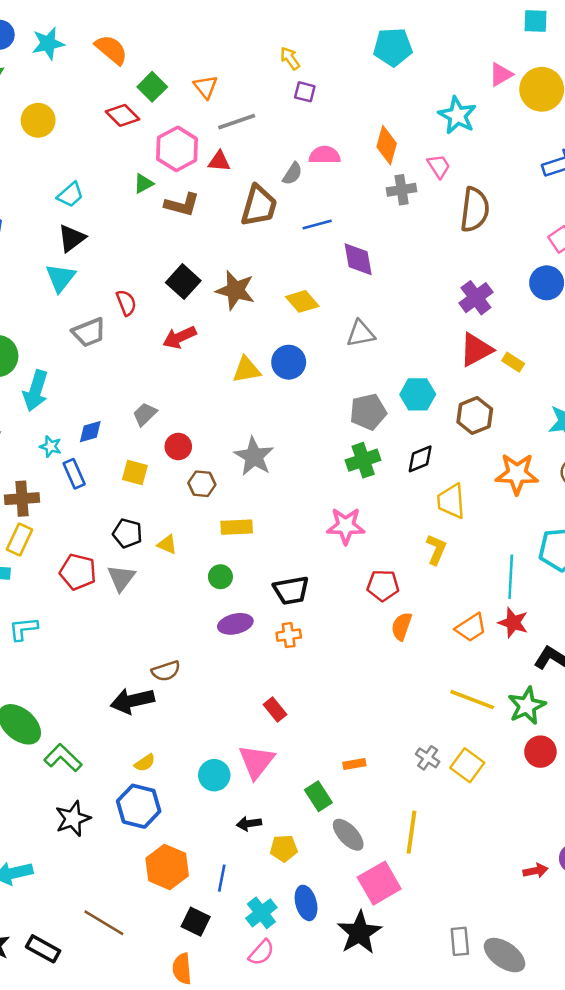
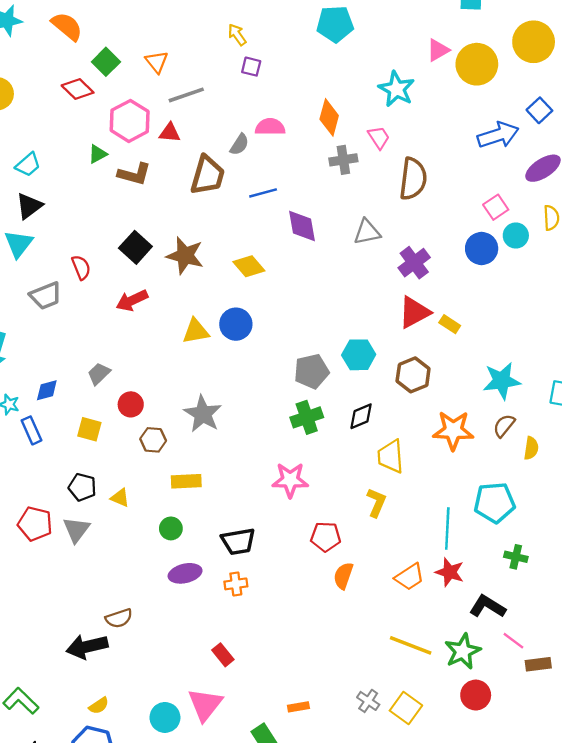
gray triangle: (361, 334) -> (367, 232), moved

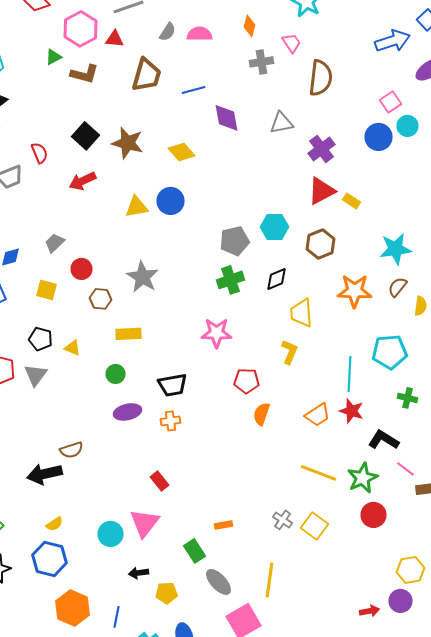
orange diamond: (329, 117) -> (250, 26), size x0.7
gray semicircle: (239, 145) -> (168, 32), moved

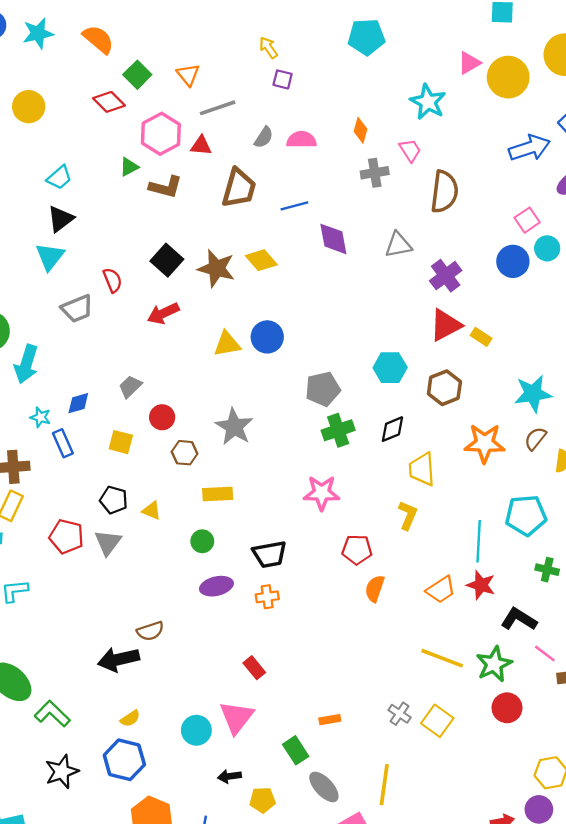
yellow diamond: (182, 152) -> (261, 260), moved
gray pentagon: (234, 241) -> (323, 389), moved

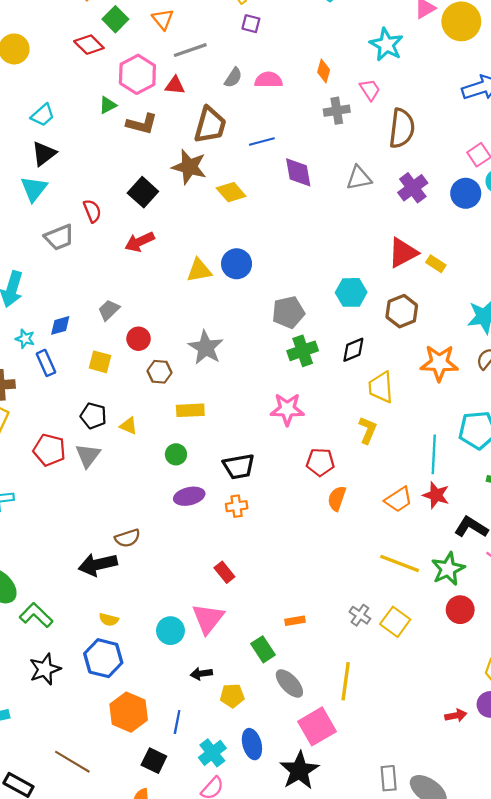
brown star: (216, 268) -> (189, 167), moved
purple cross: (446, 276) -> (413, 188), moved
yellow semicircle: (130, 718) -> (109, 620), turned 48

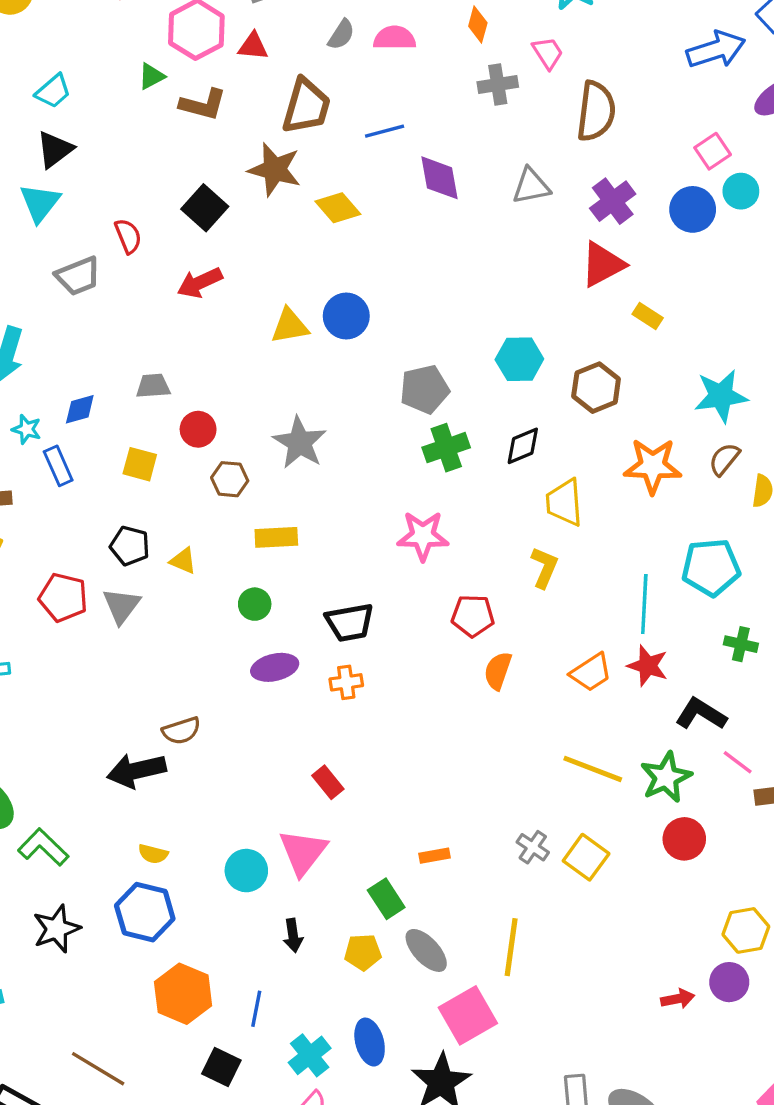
red triangle: (403, 253) -> (603, 264), moved
gray trapezoid: (109, 310) -> (153, 386), turned 40
black arrow: (201, 674) -> (293, 935), turned -90
yellow pentagon: (232, 696) -> (363, 952), moved

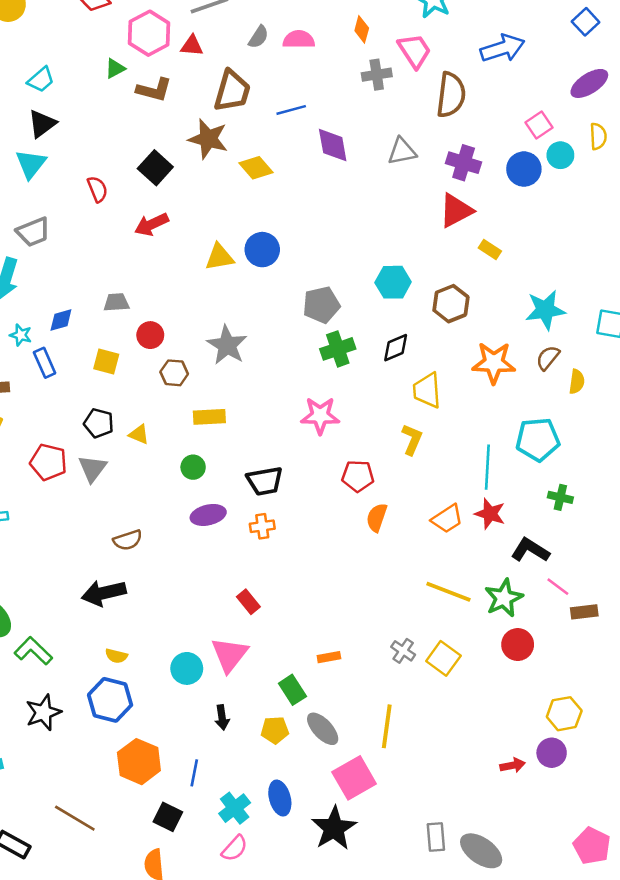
blue arrow: (716, 50) -> (503, 48), moved
pink trapezoid: (548, 53) -> (414, 51), size x1.4
purple cross: (613, 201) -> (464, 163), turned -36
gray trapezoid: (78, 276) -> (33, 232), moved
brown semicircle: (181, 731) -> (128, 540), moved

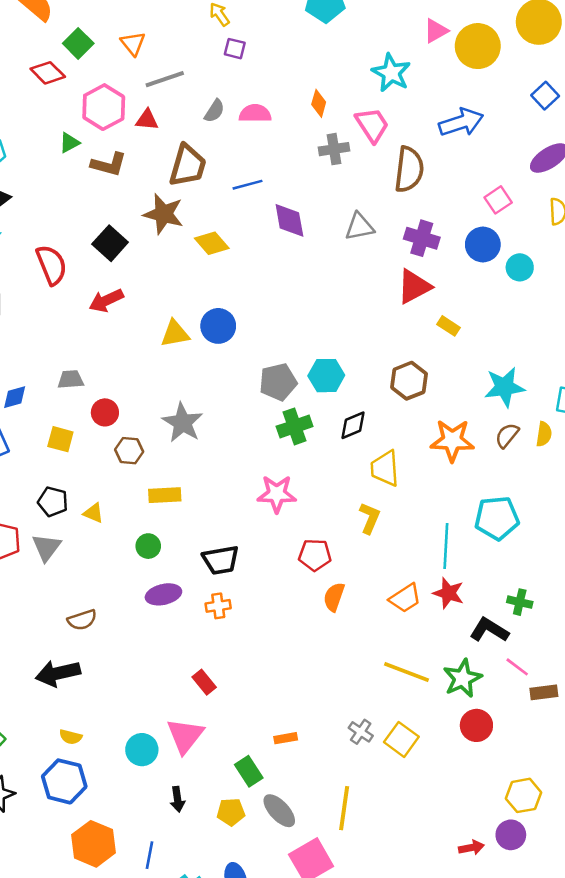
cyan circle: (560, 155) -> (520, 267), moved
red semicircle: (97, 189) -> (52, 265), size x1.5
cyan hexagon: (393, 282) -> (326, 376), moved
yellow semicircle: (577, 382) -> (544, 434), moved
green cross: (560, 497) -> (520, 602), moved

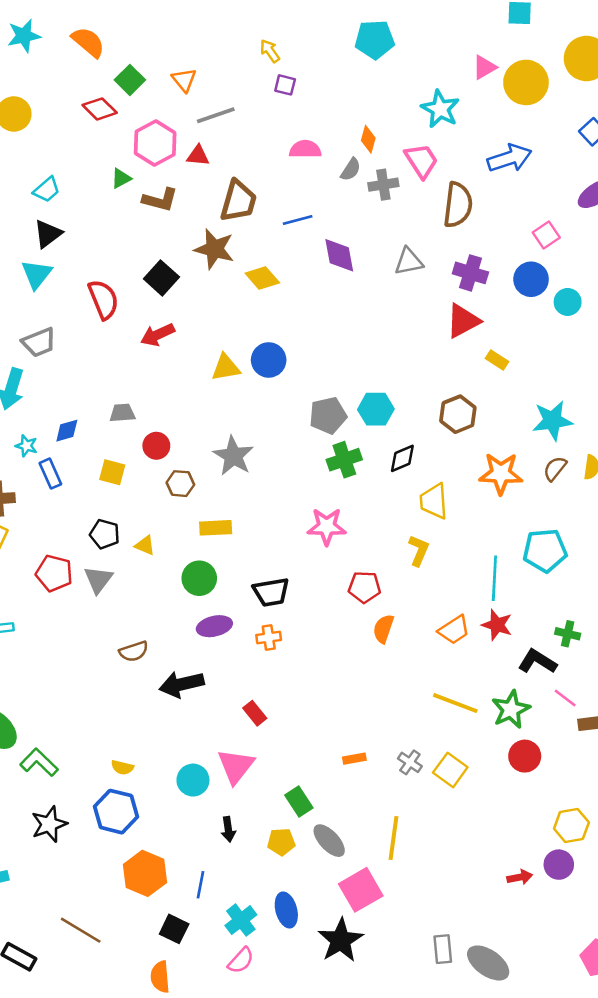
gray semicircle: (214, 111) -> (351, 169), moved
green circle: (148, 546) -> (199, 578), size x1.4
black arrow: (58, 673) -> (182, 684), moved
orange rectangle: (286, 738) -> (354, 759), moved

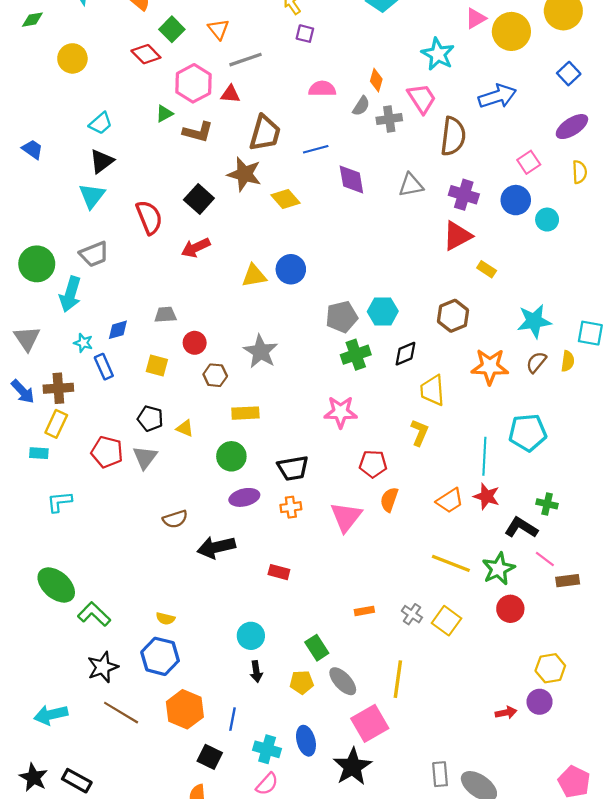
red rectangle: (255, 713) -> (279, 572), turned -36
pink triangle: (236, 766) -> (346, 517), moved
cyan circle: (193, 780) -> (251, 636), moved
cyan cross: (241, 920) -> (267, 749), turned -36
brown line: (81, 930) -> (121, 713), moved

